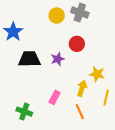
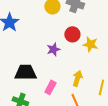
black trapezoid: (29, 59) -> (25, 72), moved
yellow star: (97, 74) -> (90, 44), moved

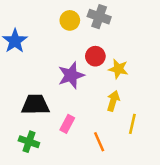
purple star: (53, 49) -> (71, 75), size x1.5
yellow arrow: (77, 78) -> (113, 101), moved

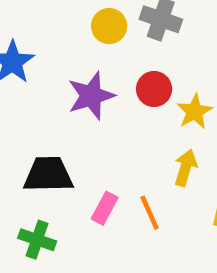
yellow star: (118, 69) -> (195, 111), turned 30
purple star: (71, 75) -> (91, 96), moved
orange line: (99, 142) -> (150, 213), moved

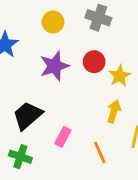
yellow circle: (109, 26) -> (53, 22), moved
black trapezoid: (48, 174) -> (27, 116), turned -40
orange line: (150, 213) -> (100, 152), moved

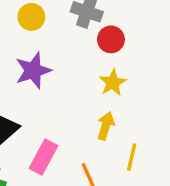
red circle: (94, 62) -> (111, 39), moved
pink rectangle: (63, 137) -> (43, 157), size x1.4

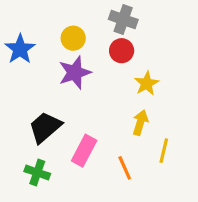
yellow circle: (31, 17) -> (73, 38), moved
red circle: (111, 39) -> (122, 51), moved

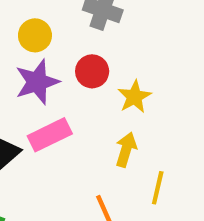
red circle: (122, 51) -> (92, 71), moved
pink rectangle: (84, 151) -> (50, 135), moved, turned 36

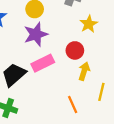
red circle: (92, 71) -> (75, 50), moved
yellow star: (134, 97) -> (89, 24), moved

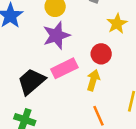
yellow arrow: (84, 71) -> (93, 80), moved

